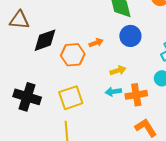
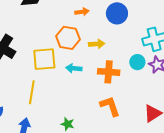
orange hexagon: (73, 55) -> (68, 38), moved
cyan arrow: (113, 92) -> (74, 68), moved

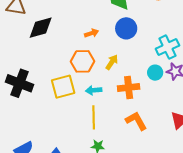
yellow arrow: (97, 44) -> (112, 62), turned -42
yellow line: (32, 92) -> (94, 117), moved

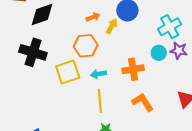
yellow arrow: (112, 62) -> (112, 26), moved
black cross: (19, 83) -> (33, 52), moved

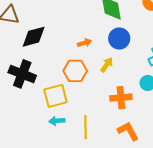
yellow arrow: (112, 26) -> (107, 65), moved
cyan arrow: (98, 74) -> (57, 121), moved

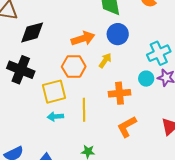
orange arrow: (84, 43) -> (83, 38), size x1.6
yellow line: (86, 127) -> (84, 110), moved
orange L-shape: (128, 131) -> (127, 127), turned -90

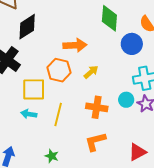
black diamond: (32, 32) -> (27, 27), turned -32
blue circle: (118, 34) -> (132, 44), moved

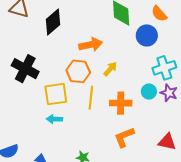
black diamond: (27, 27) -> (53, 22), moved
yellow line: (58, 114) -> (91, 98), moved
red triangle: (137, 152) -> (167, 142), turned 48

